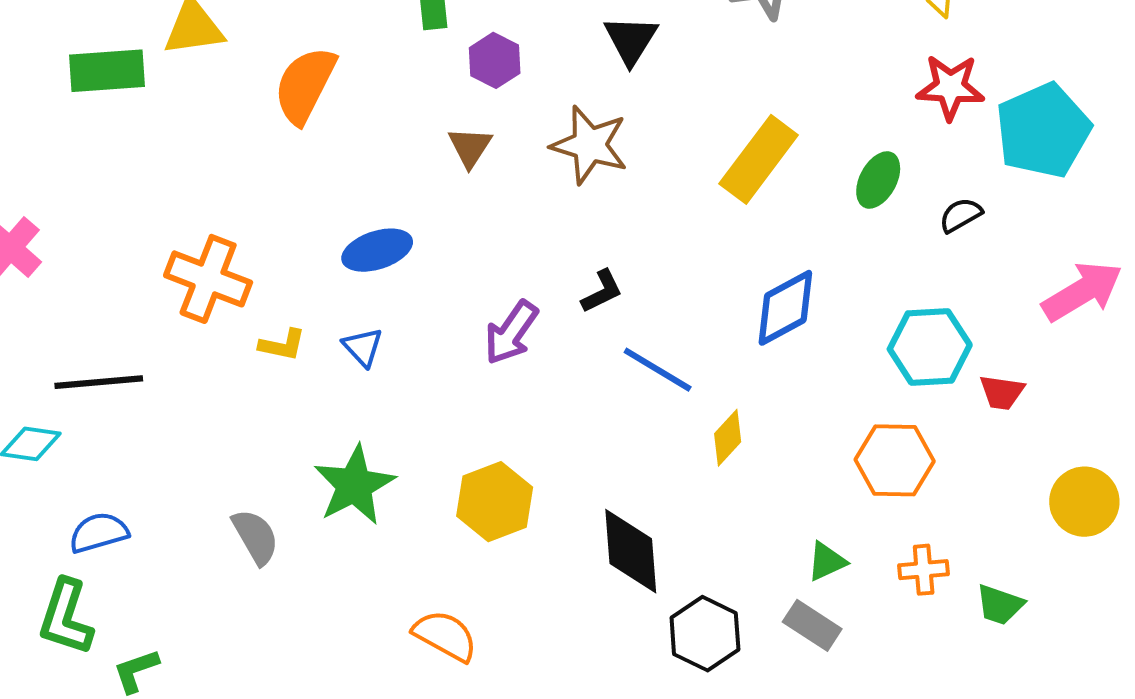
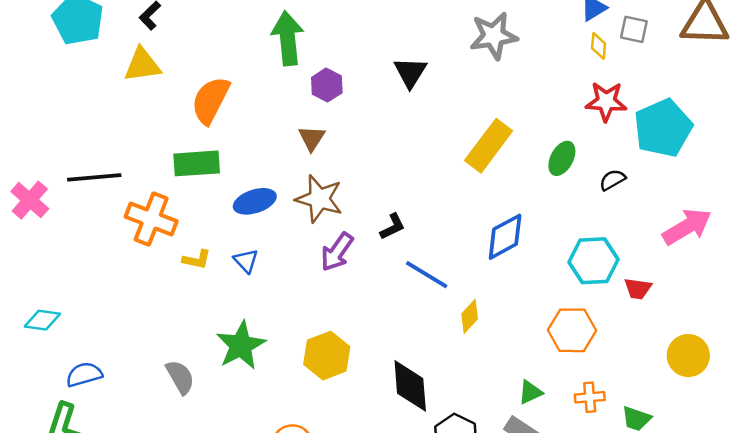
green rectangle: (107, 71) -> (197, 163), moved
brown star: (590, 145) -> (319, 199), moved
black line: (99, 382) -> (94, 177), moved

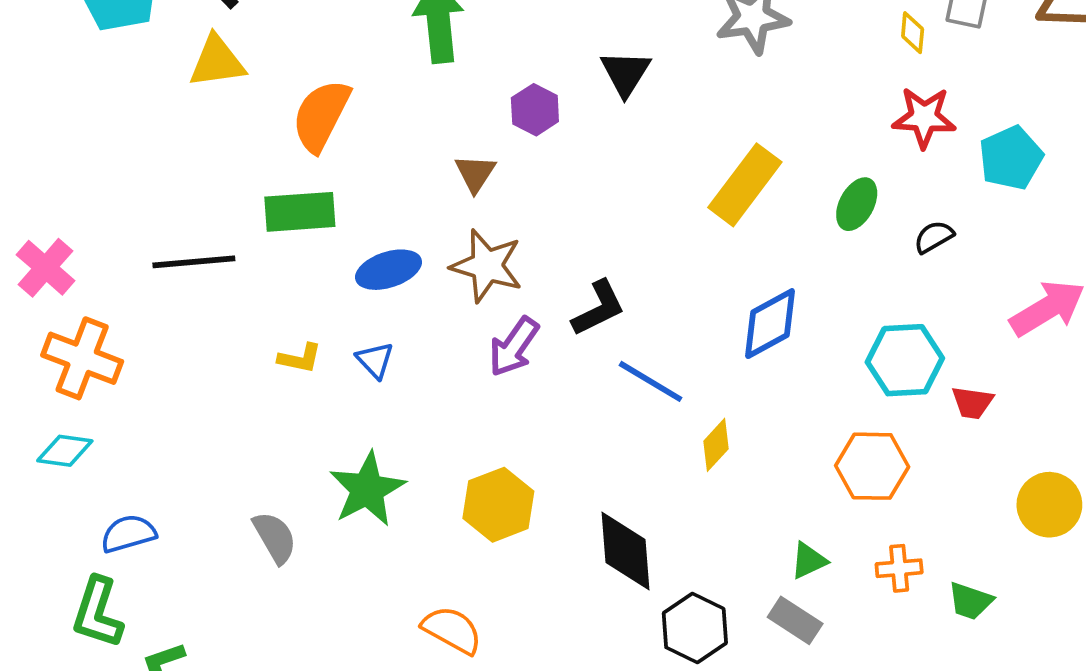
purple hexagon: (327, 85) -> (535, 110), moved
cyan pentagon: (663, 128) -> (1011, 158), size x0.7
black line: (94, 177) -> (194, 262), moved
orange cross: (151, 219) -> (82, 358), moved
black L-shape: (393, 227) -> (599, 308), size x1.4

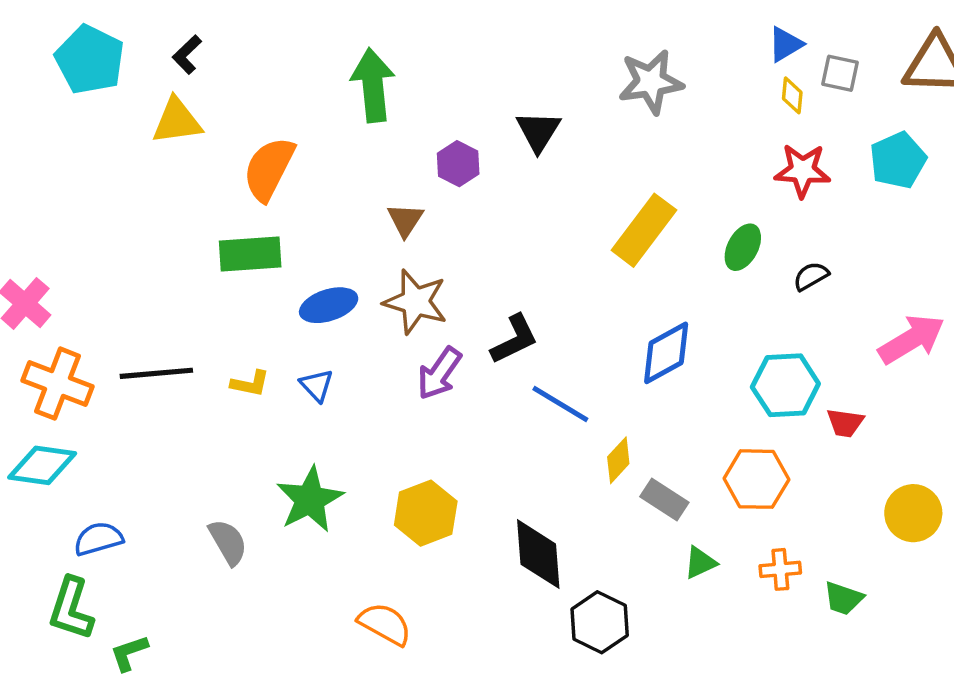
cyan pentagon: (1011, 158) -> (898, 160), moved
black line: (194, 262) -> (156, 373), moved
cyan diamond: (65, 451) -> (42, 465), size x1.4
gray rectangle: (795, 620) -> (664, 500), moved

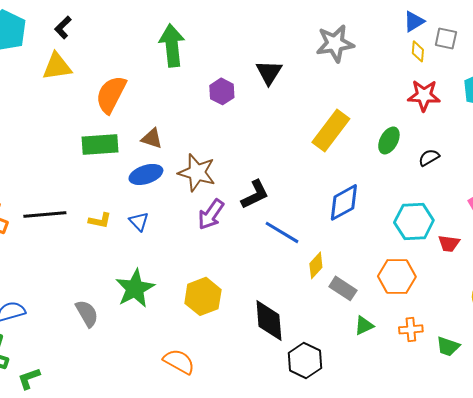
brown triangle: (405, 220) -> (152, 138), moved, turned -45

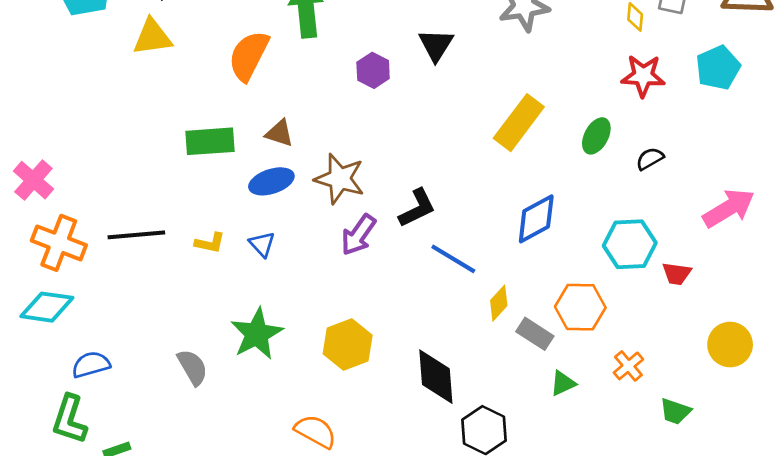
orange semicircle: (111, 94) -> (249, 56), moved
orange hexagon: (397, 276) -> (580, 307), moved
orange cross: (411, 329) -> (628, 366), moved, turned -35

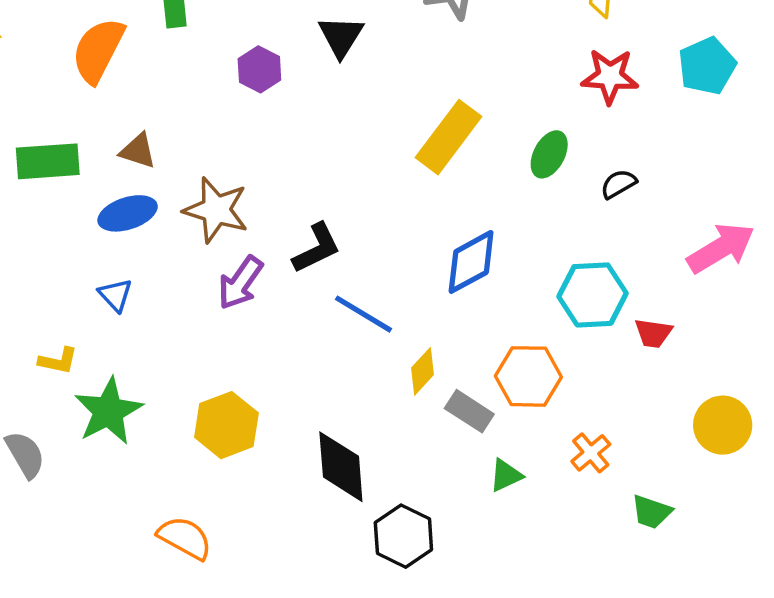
yellow L-shape: (210, 243) -> (58, 361), moved

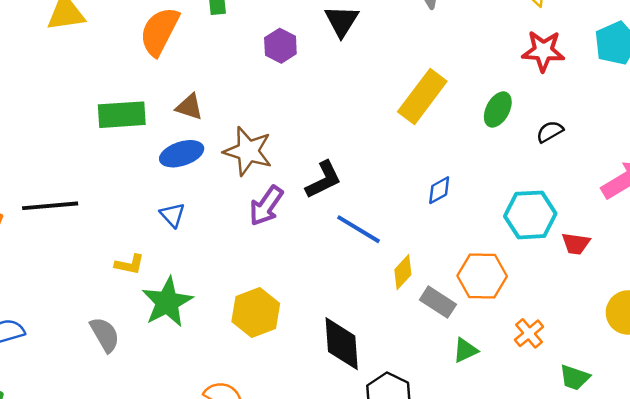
blue diamond: (471, 262) -> (439, 190), size x0.6

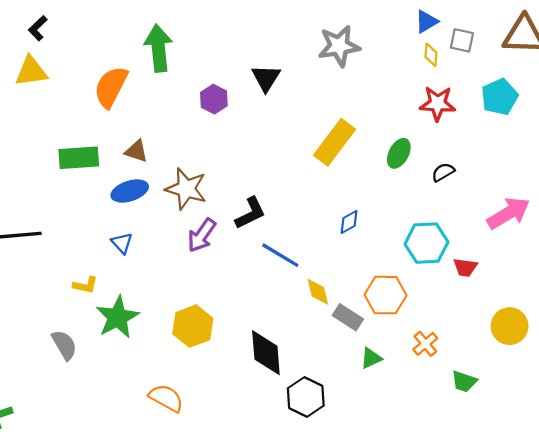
yellow diamond: (403, 272) -> (318, 292), turned -56

